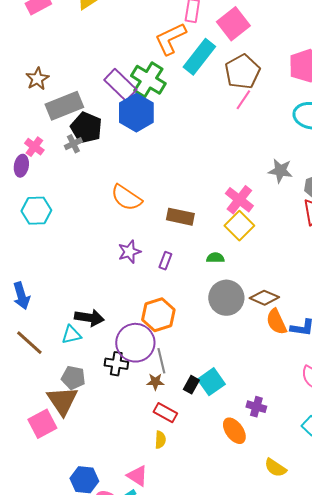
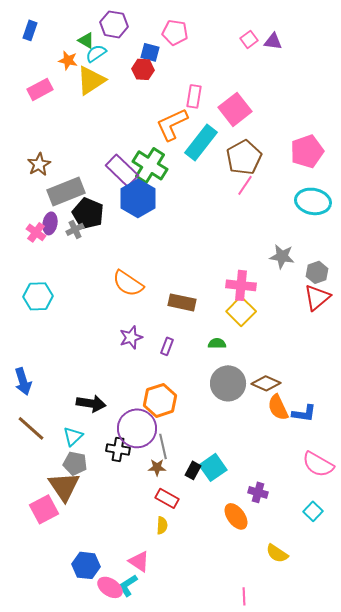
purple ellipse: (21, 166) -> (50, 223), moved
pink cross: (239, 200) -> (241, 285), turned -32
cyan triangle: (71, 335) -> (73, 436), moved, turned -30

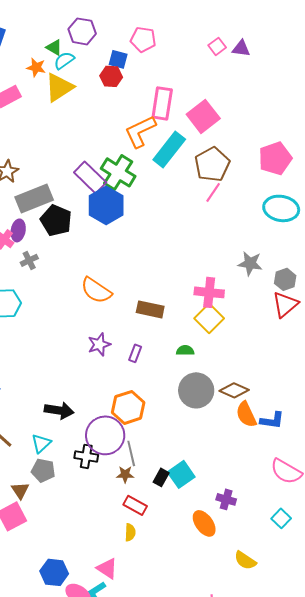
pink rectangle: (194, 96) -> (162, 103), size x1.4
gray cross: (75, 229) -> (29, 260), moved
brown triangle: (64, 486) -> (20, 490), moved, size x0.6

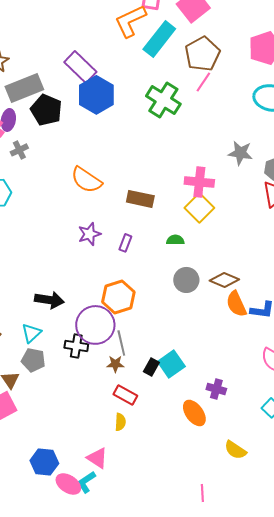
green cross: (118, 172) -> (163, 100), moved
gray circle: (196, 390) -> (186, 280), size x0.7

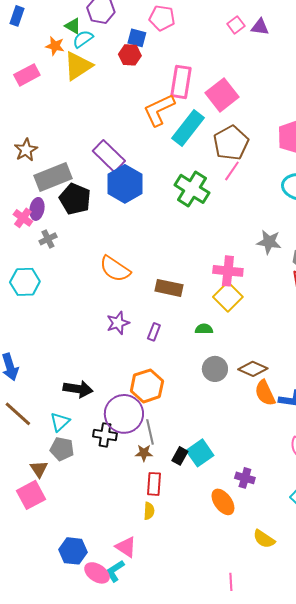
red rectangle: (125, 395) -> (154, 484), turned 65

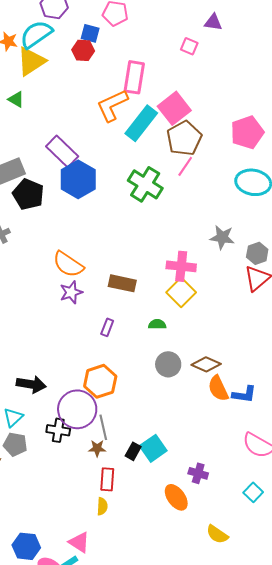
pink square: (236, 25) -> (189, 46), moved, turned -30
green triangle: (73, 26) -> (16, 99), moved
cyan semicircle: (83, 39) -> (36, 34), size x1.6
pink square: (222, 95) -> (174, 108), moved
purple star: (118, 323) -> (71, 292), moved

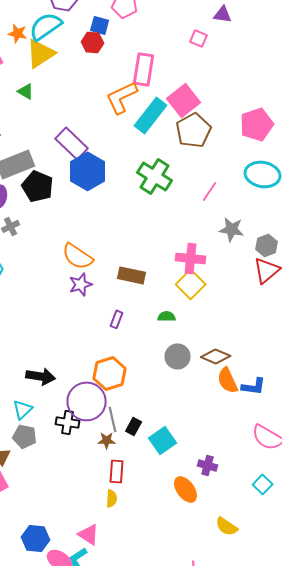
pink line: (185, 166) -> (210, 191), moved
black rectangle: (133, 451) -> (134, 426), moved

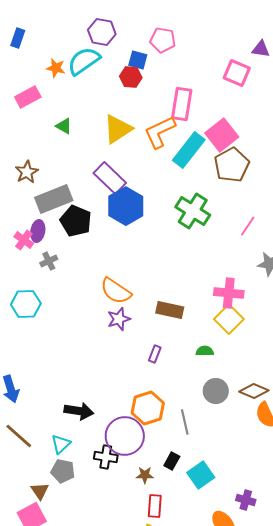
pink square: (199, 38) -> (237, 73), size x1.5
yellow triangle: (41, 53) -> (118, 129), moved
gray line: (113, 419) -> (185, 422), moved

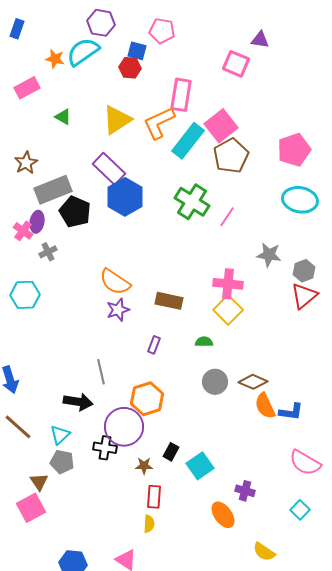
pink line: (248, 226) -> (227, 217), moved
gray line: (185, 422) -> (101, 372), moved

